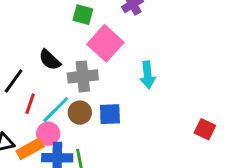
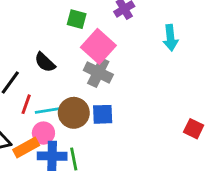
cyan arrow: (148, 75) -> (170, 38), moved
gray cross: (83, 76) -> (98, 72), moved, turned 32
cyan line: (56, 110) -> (51, 110), turned 36
brown circle: (80, 113) -> (74, 113), size x1.4

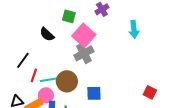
black semicircle: (45, 62) -> (47, 34), moved
gray cross: (98, 72) -> (84, 53), turned 36
blue square: (103, 114) -> (94, 93), moved

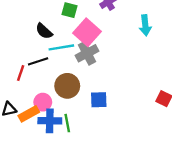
black line: (23, 60) -> (38, 61), moved, turned 36
red line: (34, 75) -> (21, 73), moved
cyan line: (51, 79) -> (61, 47), moved

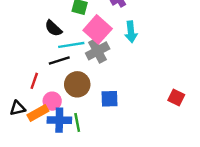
cyan arrow: (145, 25) -> (131, 32), moved
black line: (38, 61) -> (59, 60), moved
red line: (21, 73) -> (34, 81), moved

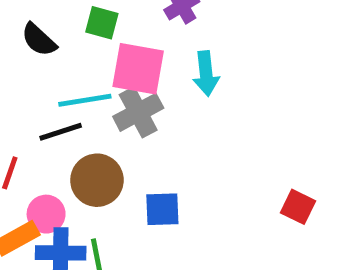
black semicircle: (53, 28) -> (39, 40), moved
pink square: (98, 29) -> (138, 69), turned -32

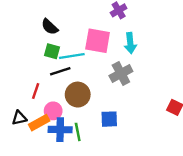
green square: (102, 23) -> (52, 51), moved
gray cross: (138, 112) -> (121, 74), moved
blue square: (162, 209) -> (109, 119), moved

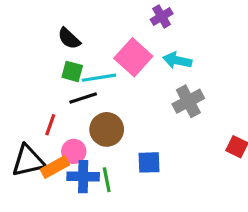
pink square: (98, 41) -> (133, 57), turned 32
cyan arrow: (130, 43) -> (177, 60), turned 108
gray cross: (121, 74) -> (188, 101), moved
black triangle: (19, 118) -> (28, 161), size x1.6

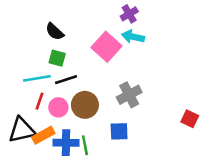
cyan arrow: (177, 60) -> (133, 37), moved
cyan line: (99, 78) -> (37, 78), moved
gray cross: (188, 101) -> (129, 95), moved
pink circle: (74, 151) -> (58, 107), moved

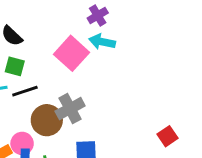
gray cross: (129, 95) -> (70, 109), moved
pink circle: (58, 107) -> (22, 143), moved
red square: (190, 119) -> (167, 136), turned 30

